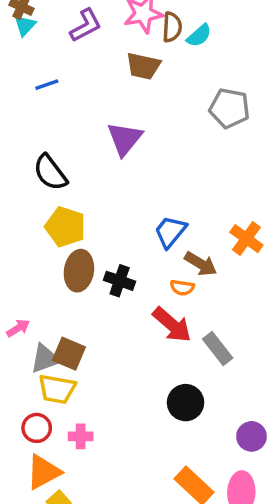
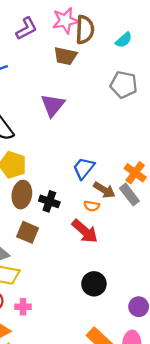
brown semicircle: (172, 27) -> (85, 30), size x1.4
cyan semicircle: (199, 36) -> (124, 40), moved
gray rectangle: (218, 348) -> (129, 195), moved
brown square: (69, 354) -> (28, 232), moved

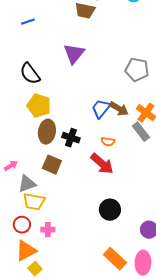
gray pentagon: (124, 85) -> (137, 70), moved
brown arrow: (104, 190) -> (119, 109), moved

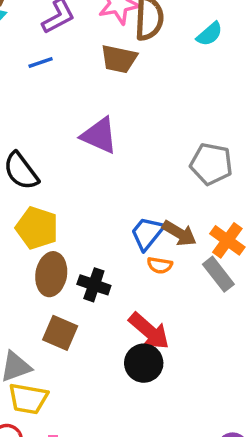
blue line: (28, 22) -> (41, 62), moved
purple triangle: (74, 54) -> (99, 135), turned -45
orange semicircle: (108, 142) -> (160, 265), moved
black circle: (110, 210) -> (144, 363), moved

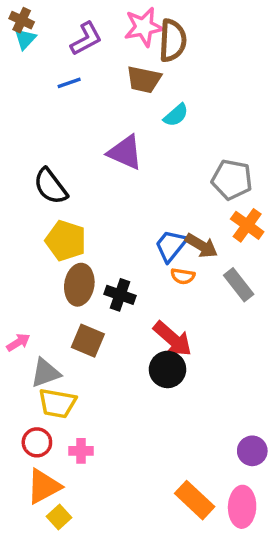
cyan semicircle: (210, 34) -> (176, 115), moved
orange cross: (227, 240) -> (247, 225), moved

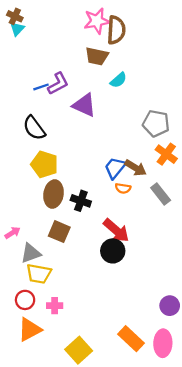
purple L-shape: (86, 39) -> (58, 84), moved
blue line: (69, 83) -> (41, 87), moved
yellow square: (59, 517) -> (79, 350), moved, size x1.6

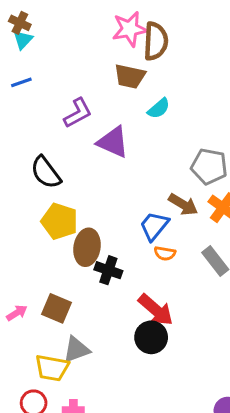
blue line: (41, 87) -> (21, 82), moved
brown arrow: (136, 168) -> (183, 205), moved
brown ellipse: (54, 194) -> (87, 247), moved
brown square: (59, 232) -> (56, 308), moved
gray triangle: (31, 253) -> (76, 350), moved

